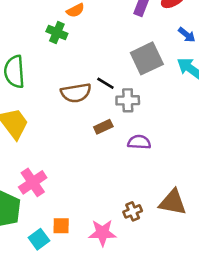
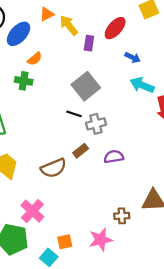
gray square: (147, 58) -> (86, 86), moved
brown semicircle: (76, 93) -> (54, 168), moved
brown cross: (133, 211) -> (122, 216), turned 32

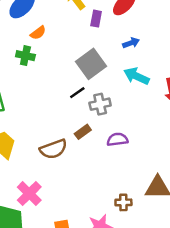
blue arrow: (133, 57) -> (131, 43), moved, turned -48
cyan arrow: (142, 85) -> (136, 76), moved
black line: (74, 114) -> (77, 93), turned -56

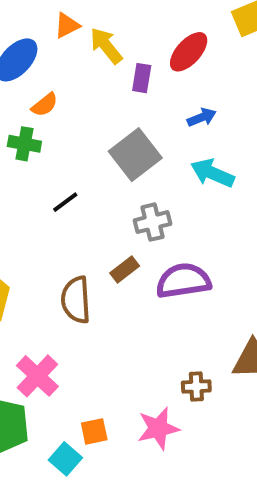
black line: (77, 93) -> (65, 202), moved
purple semicircle: (117, 139) -> (183, 281), size x1.5
brown semicircle: (53, 149) -> (76, 300), turned 108

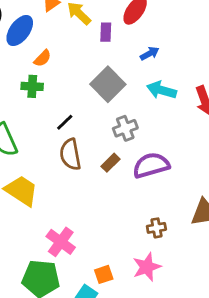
brown semicircle: (76, 300) -> (70, 154), moved
brown cross: (196, 386) -> (156, 228), moved

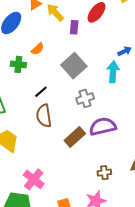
blue arrow: (150, 54) -> (125, 51), moved
orange semicircle: (43, 58) -> (38, 49), moved
cyan arrow: (161, 90) -> (113, 72), turned 75
brown rectangle: (111, 163) -> (75, 137), moved, size x1.5

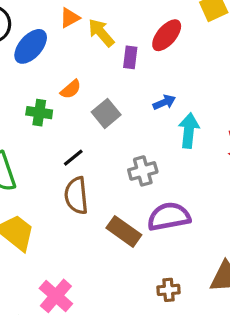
blue arrow: (125, 51) -> (164, 102), moved
gray square: (74, 66) -> (106, 113), moved, size x0.7
brown rectangle: (75, 137) -> (124, 231), turned 75

